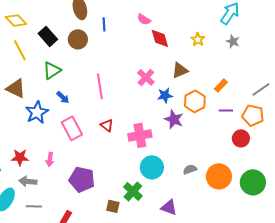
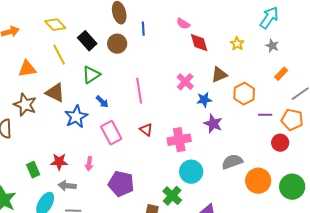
orange rectangle: (221, 85) -> (281, 74), moved
orange hexagon: (195, 101) -> (244, 94), moved
gray semicircle: (190, 169) -> (232, 162), moved, size x1.5

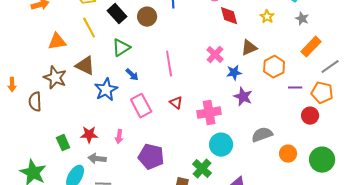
orange rectangle: (281, 74) -> (311, 47), size x1.5
orange circle: (258, 181) -> (288, 154), size x0.7

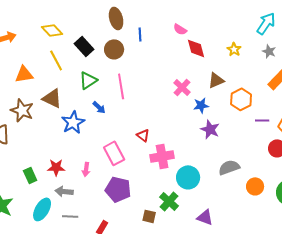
pink line: (169, 64) -> (121, 86), moved
pink rectangle: (141, 106) -> (114, 153), moved
pink cross: (209, 113) -> (162, 156), moved

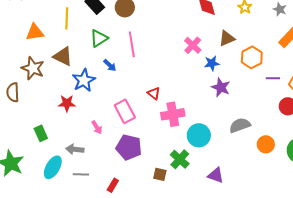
yellow line: (56, 60) -> (67, 18), turned 30
red star: (56, 167) -> (67, 103), moved
pink arrow: (86, 169) -> (97, 127), turned -40

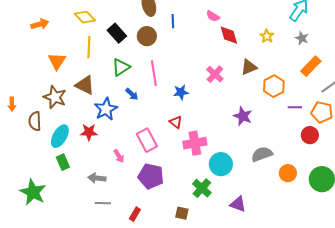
orange triangle: (35, 32) -> (57, 61), turned -48
blue star: (212, 63) -> (181, 92), moved
cyan ellipse: (53, 167) -> (60, 136), moved
brown square: (160, 174) -> (182, 213), moved

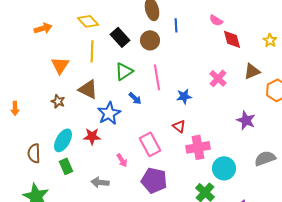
brown star: (55, 97) -> (58, 101), size x0.6
brown semicircle: (35, 121) -> (34, 153), moved

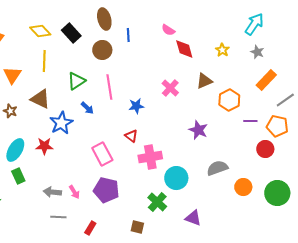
black rectangle: (120, 37) -> (71, 33), moved
pink arrow: (122, 160) -> (74, 192), moved

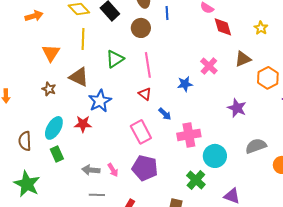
blue star: (136, 106) -> (185, 84), moved
blue arrow: (87, 108) -> (165, 114), moved
red triangle: (131, 136) -> (145, 94), moved

